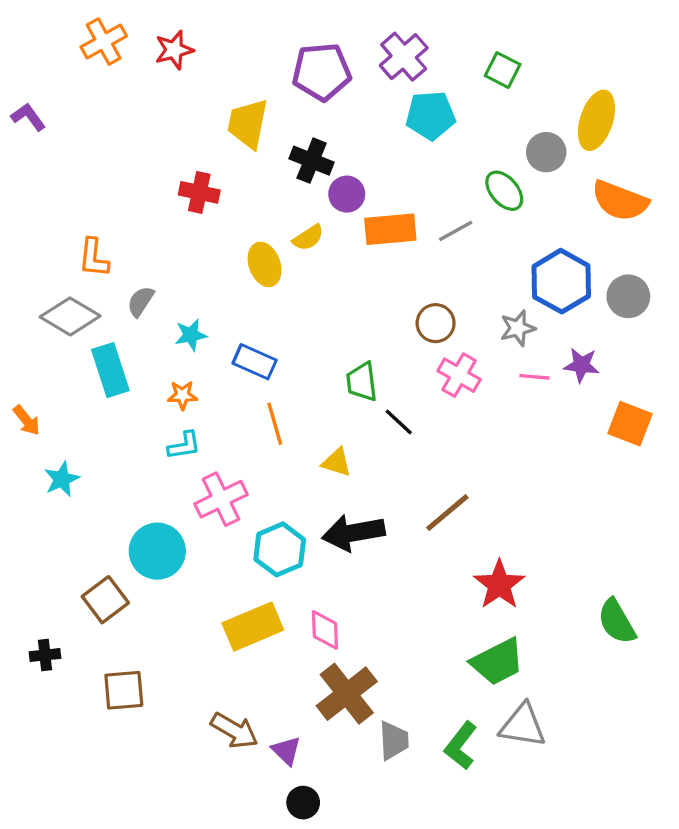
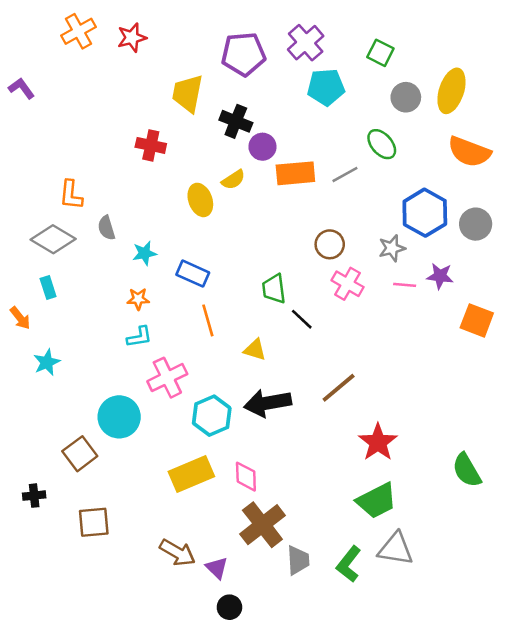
gray circle: (546, 152) -> (406, 97), moved
gray semicircle: (141, 301) -> (106, 228), turned -50
cyan rectangle: (110, 370) -> (48, 287), moved, size x0.6

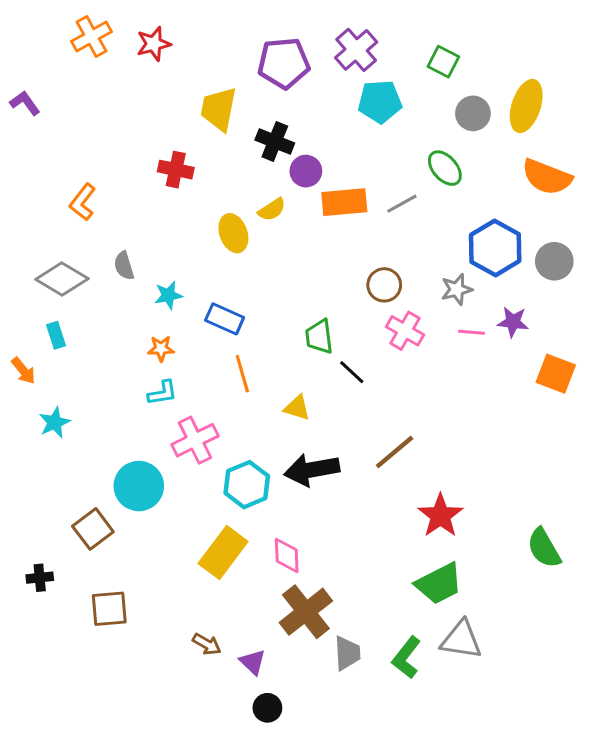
orange L-shape: (71, 195) -> (83, 202), moved, turned 32
yellow rectangle: (191, 474) -> (223, 553), turned -30
brown arrow: (177, 553) -> (207, 644), size x0.7

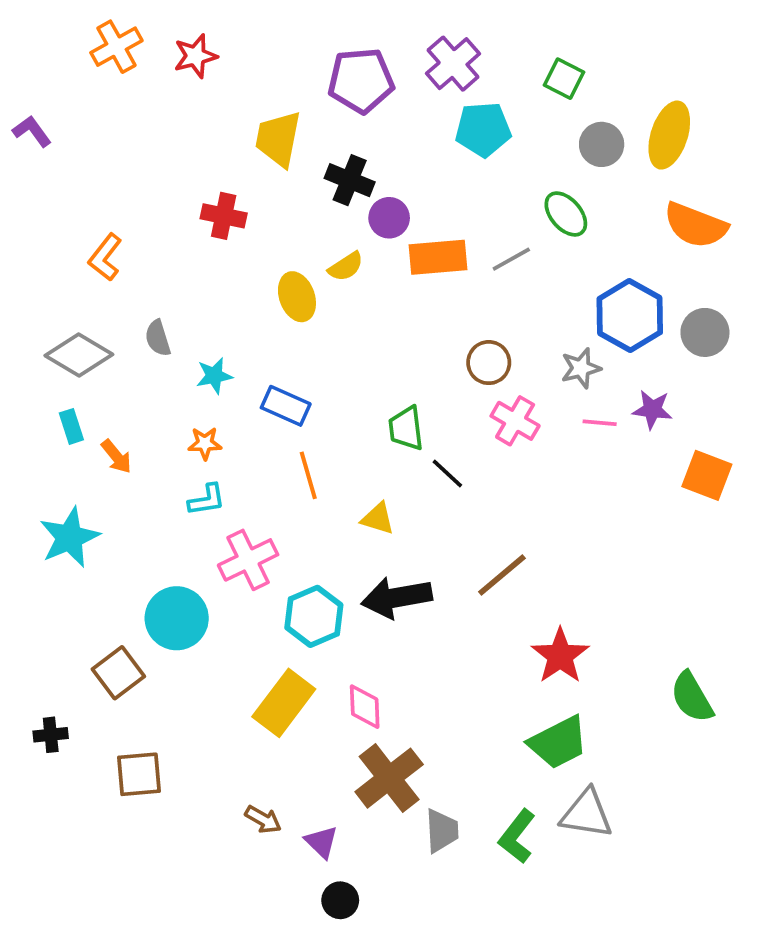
orange arrow: (23, 371) -> (116, 457), moved
cyan star: (55, 422) -> (69, 537), size x1.5

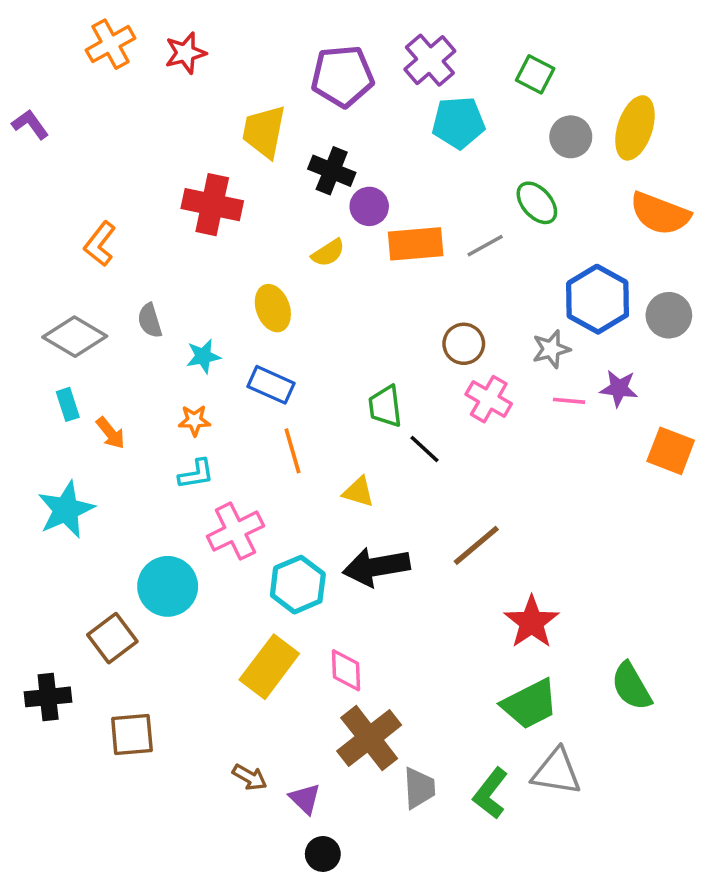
red cross: (224, 216) -> (212, 205), size x1.4
yellow ellipse: (297, 297) -> (273, 308), moved
green semicircle: (692, 697) -> (631, 686), moved
black cross: (51, 735) -> (48, 697), size x1.4

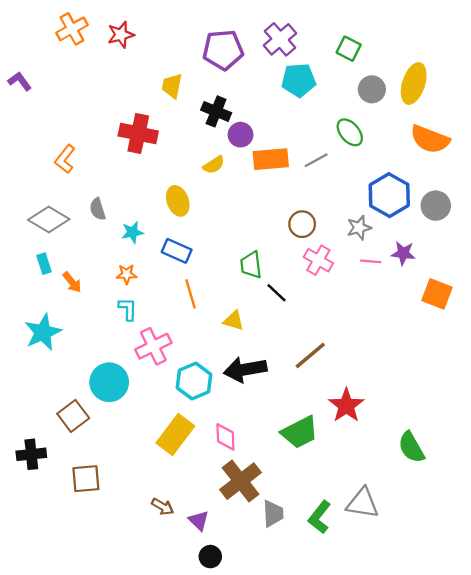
yellow trapezoid: (264, 131) -> (172, 86), size x0.7
cyan L-shape: (196, 474) -> (128, 309), turned -80
green trapezoid: (530, 704) -> (300, 432), moved

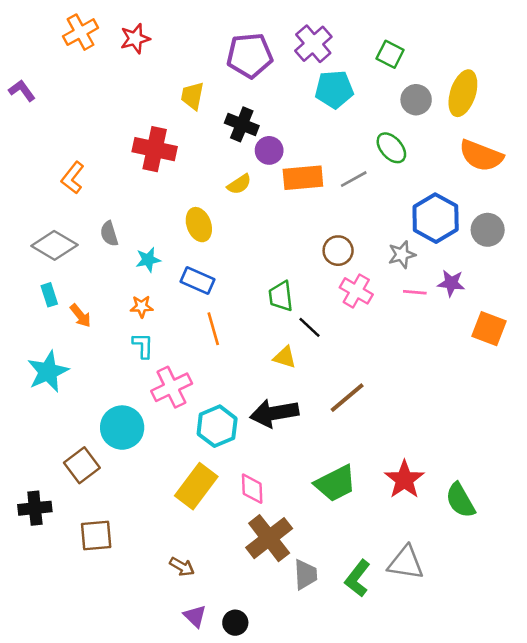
yellow triangle: (234, 321) -> (285, 357), moved
red star: (346, 405) -> (404, 480), moved
purple triangle: (199, 521) -> (195, 616), moved

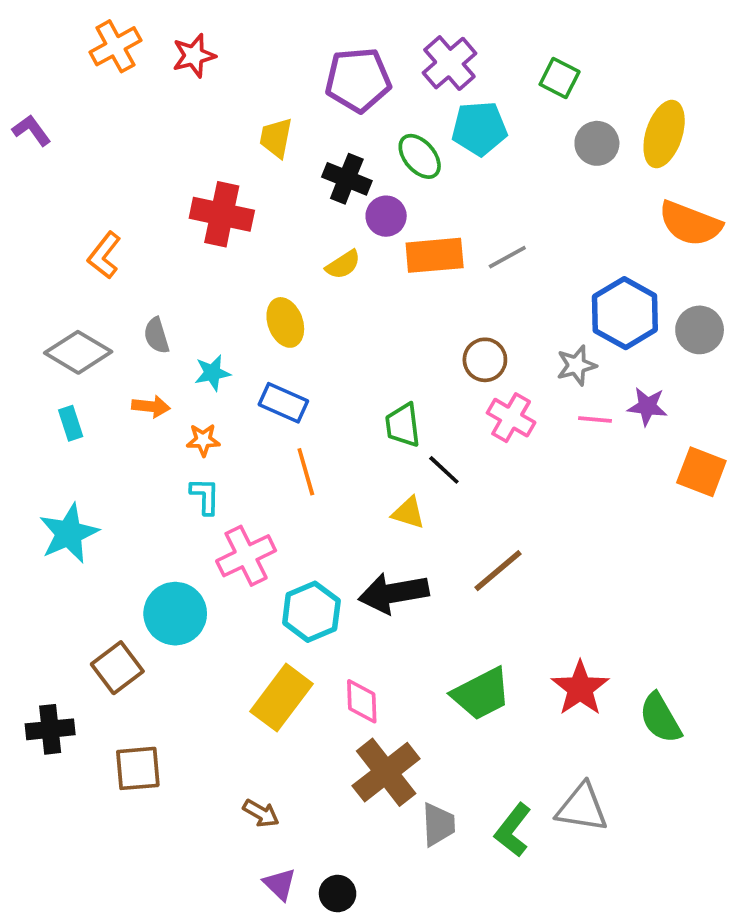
green ellipse: (391, 148) -> (420, 156), moved
orange arrow: (80, 316) -> (151, 406), moved, turned -45

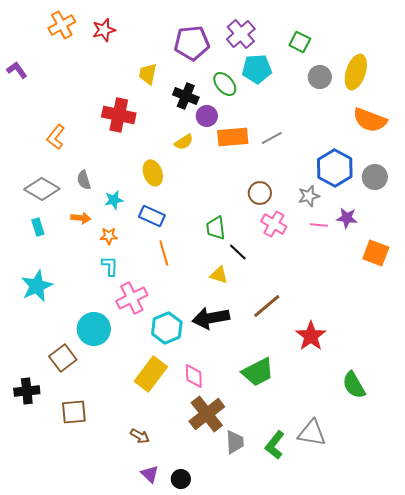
red star: (580, 688) -> (311, 336), moved

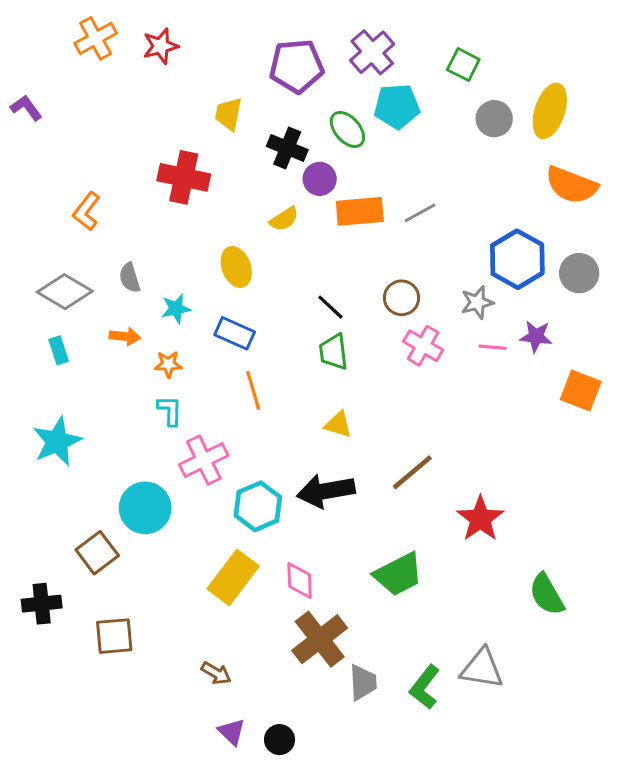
black line: (238, 252) -> (330, 307), moved

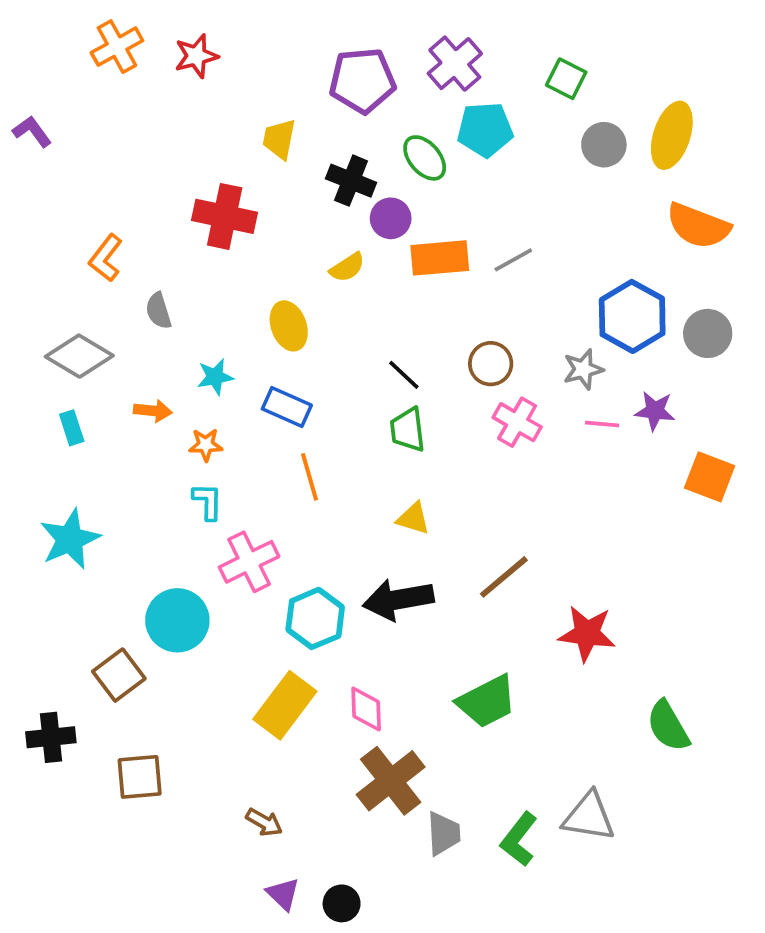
gray semicircle: (130, 278) -> (158, 311), moved
red star: (480, 519) -> (587, 634), turned -30

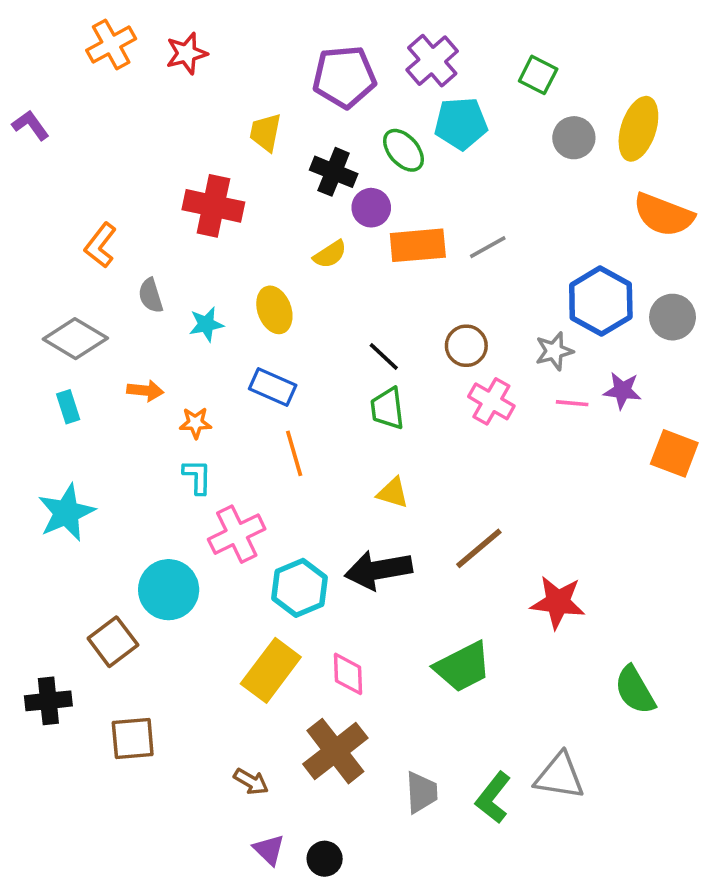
cyan star: (215, 377) -> (206, 324), moved
brown cross: (391, 781) -> (335, 751), moved

